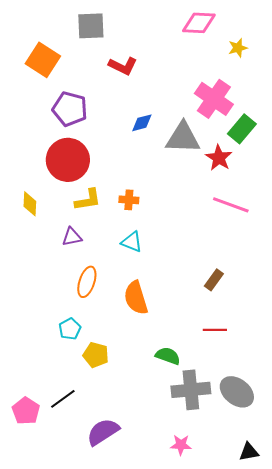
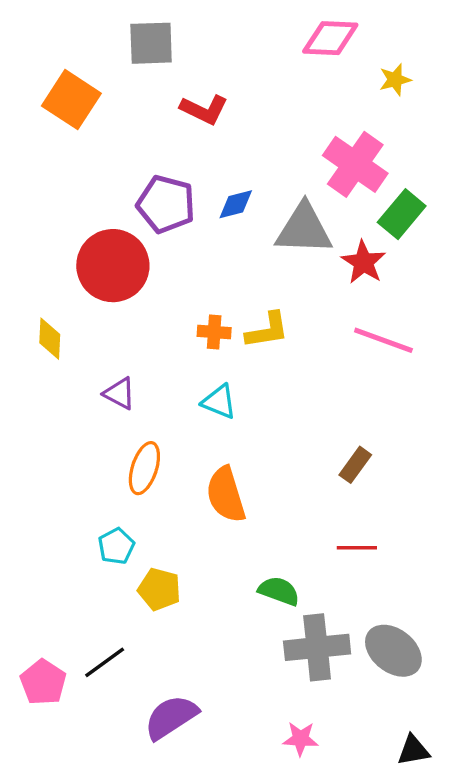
purple pentagon: (70, 109) -> (166, 204), moved
yellow L-shape: (88, 200) -> (267, 330), moved
purple triangle: (72, 237) -> (120, 393), turned 40

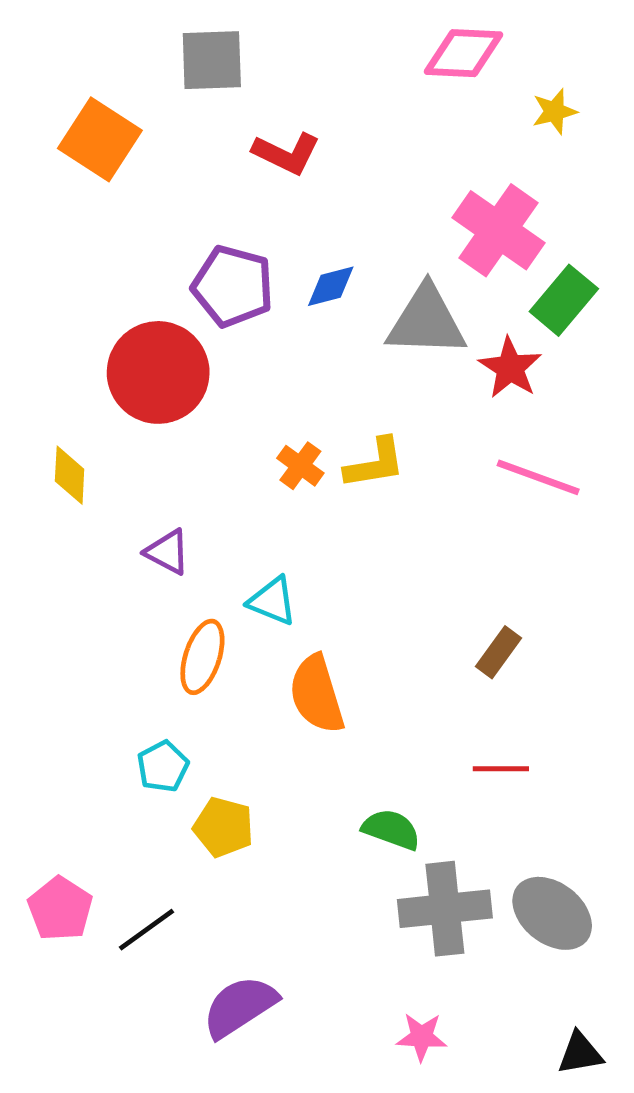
orange cross: (214, 332) -> (300, 466), turned 32
cyan triangle: (219, 402) -> (272, 601), moved
pink pentagon: (43, 682) -> (60, 909), moved

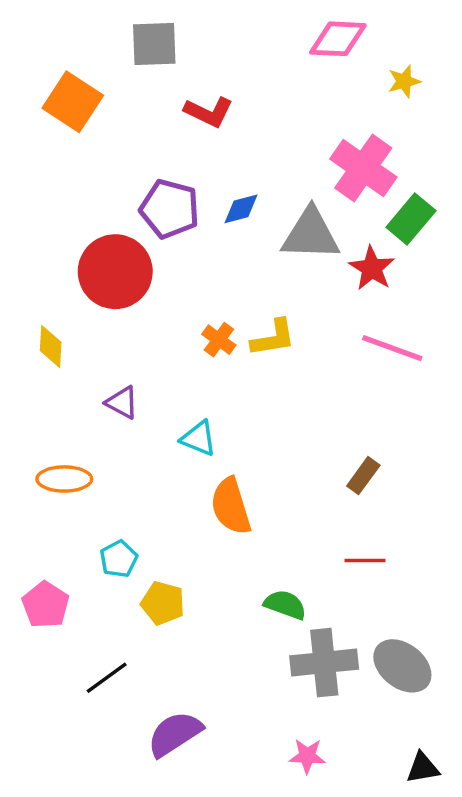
orange ellipse: (202, 657) -> (64, 479), moved, turned 72
pink pentagon: (60, 909) -> (46, 605), moved

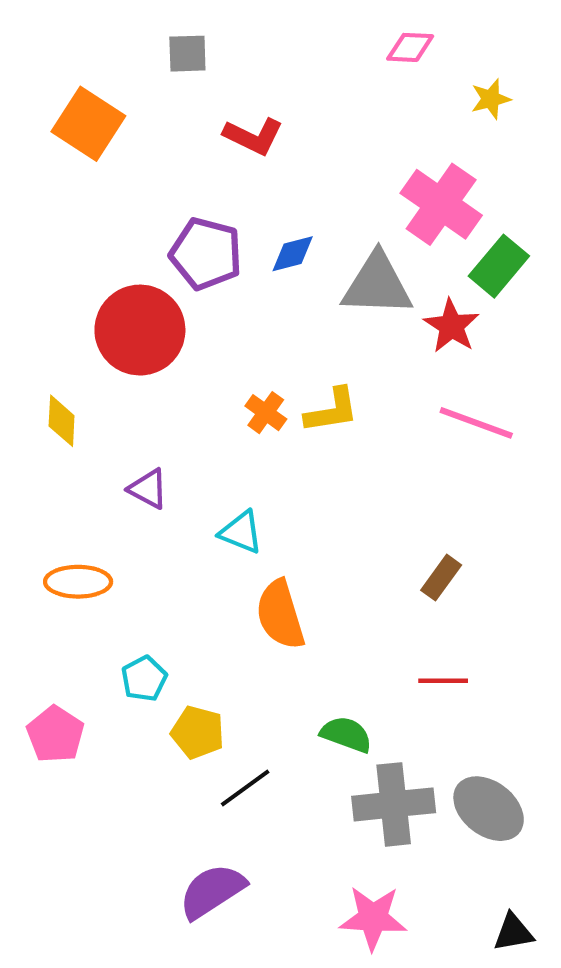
pink diamond: (338, 39) -> (410, 47), size x0.7
gray square: (154, 44) -> (187, 54), size x0.7
black line: (107, 678) -> (245, 788), moved
pink star: (307, 756) -> (373, 918), size x1.5

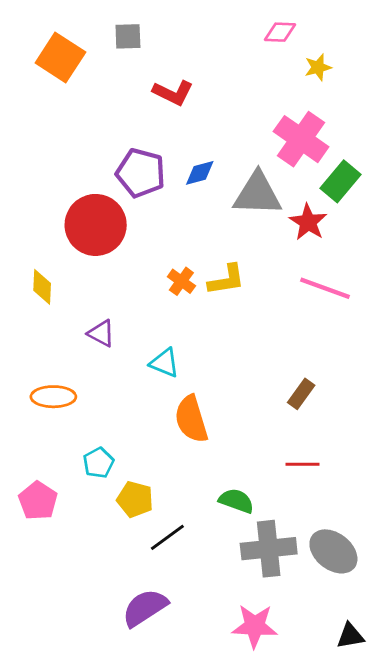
yellow star: (491, 99) -> (318, 67), moved
orange square: (88, 124) -> (60, 57), moved

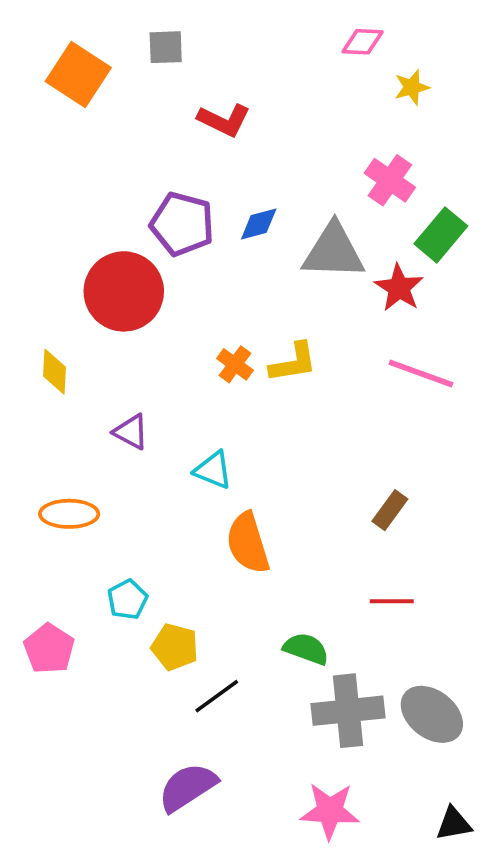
pink cross: (301, 139) -> (390, 180), size x0.7

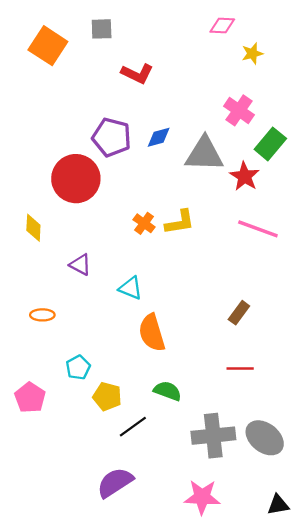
orange ellipse: (69, 514) -> (42, 315), size x0.7
green semicircle: (306, 649) -> (167, 391), moved

